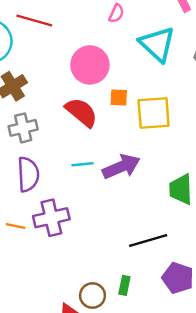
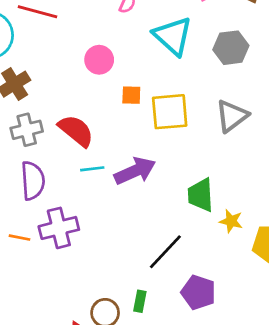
pink circle: (90, 65) -> (99, 60), size x0.7
red semicircle: (81, 112) -> (76, 131), moved
black line: (148, 241) -> (165, 252), turned -30

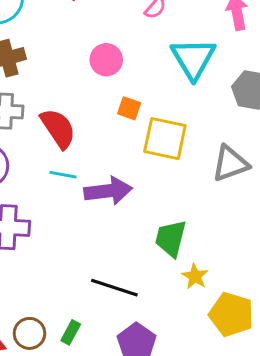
black line: (165, 252) -> (114, 288), turned 48

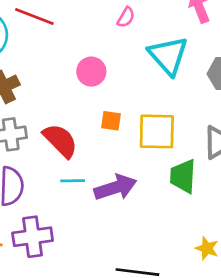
orange square: (129, 108) -> (111, 121), moved
green trapezoid: (171, 238) -> (183, 176), moved

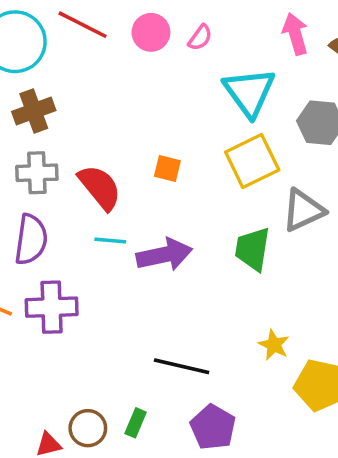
pink circle: (91, 72) -> (151, 32), moved
yellow square: (157, 131) -> (252, 161), moved, turned -33

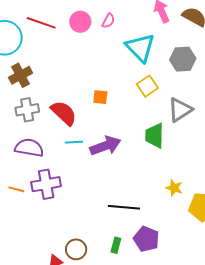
yellow square: (252, 161) -> (147, 86), size x0.7
purple semicircle: (31, 240) -> (29, 148), turned -80
green rectangle: (136, 423) -> (116, 245), moved

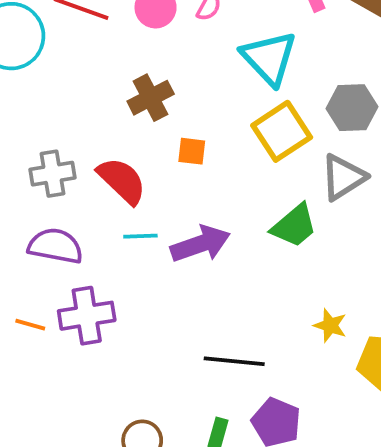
gray hexagon: (183, 59) -> (352, 108), moved
brown cross: (21, 75) -> (151, 98), moved
yellow square: (147, 86) -> (282, 131), size x1.4
green trapezoid: (155, 136) -> (294, 226), turned -132

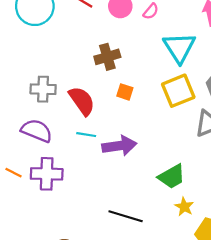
green trapezoid: (294, 226) -> (172, 177), moved

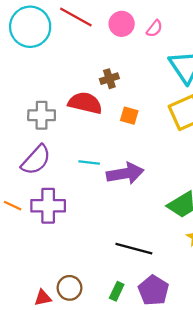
brown cross: (107, 57) -> (109, 79), size x0.7
red semicircle: (82, 101) -> (85, 103), moved, turned -40
purple semicircle: (37, 131) -> (36, 160), turned 112

